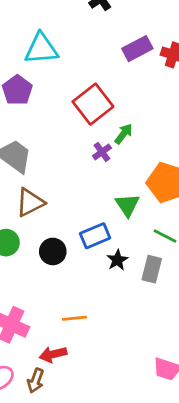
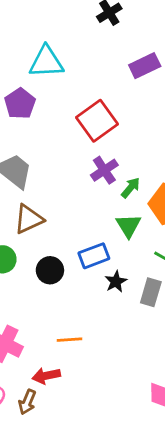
green arrow: (124, 134) -> (131, 188), moved
purple cross: (102, 152) -> (104, 170), size x1.4

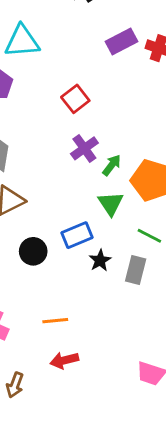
red square: (97, 121) -> (75, 99), size x0.7
red arrow: (46, 376) -> (64, 360), moved

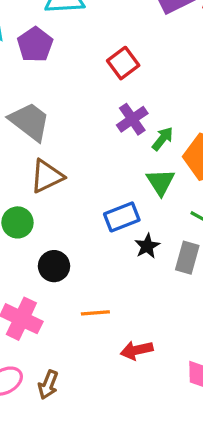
black circle: (33, 251) -> (54, 266), moved
red arrow: (64, 360) -> (137, 350), moved

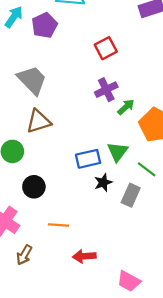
green triangle: (161, 182) -> (118, 152), moved
brown arrow: (48, 385) -> (24, 255), moved

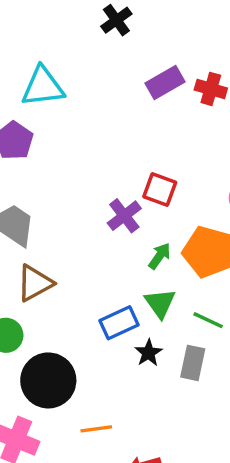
red square: (106, 48) -> (160, 189), moved, turned -30
green arrow: (126, 107) -> (159, 256), moved
black circle: (34, 187) -> (48, 380), size x1.6

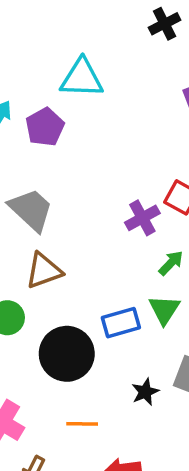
black star: (148, 353) -> (145, 392), moved
black circle: (48, 380) -> (67, 354), moved

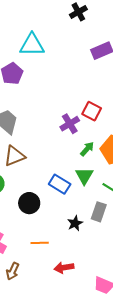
blue rectangle: (121, 323) -> (60, 184), turned 50
black circle: (67, 354) -> (29, 203), size x0.7

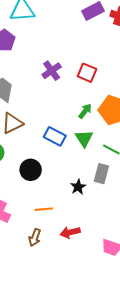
purple cross: (70, 124) -> (52, 71), moved
blue rectangle: (60, 184) -> (55, 136), moved
brown arrow: (13, 271) -> (35, 237), moved

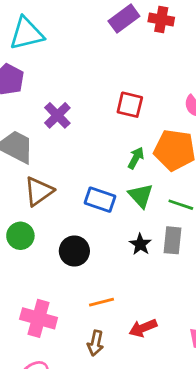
purple cross: (52, 71) -> (57, 115), moved
black star: (78, 187) -> (140, 244), moved

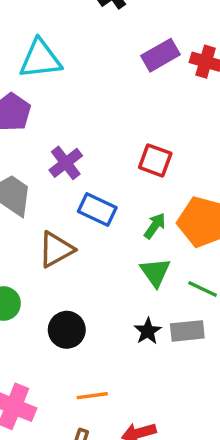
brown triangle: (39, 191) -> (56, 249), moved
blue rectangle: (100, 200) -> (97, 210), moved
gray rectangle: (173, 240) -> (187, 331), turned 72

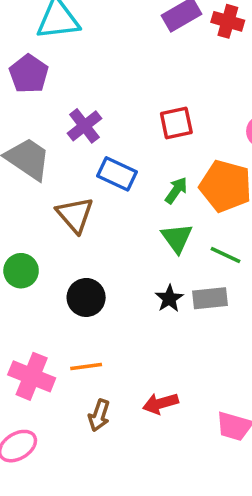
red square: (155, 160) -> (176, 123), turned -32
brown triangle: (56, 249) -> (75, 215), turned -42
orange line: (92, 396) -> (86, 366), moved

